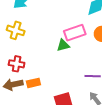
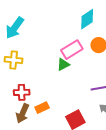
brown arrow: (13, 85) -> (23, 113), turned -42

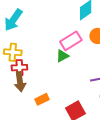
red cross: (22, 92) -> (19, 68), moved
brown arrow: (23, 113) -> (20, 82), moved, turned -30

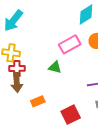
green triangle: (62, 56) -> (55, 67), moved, turned 40

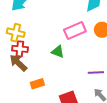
brown arrow: (17, 83) -> (18, 63), turned 132

